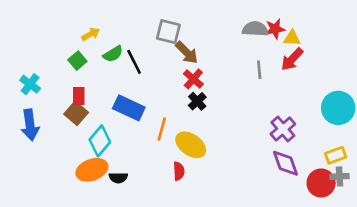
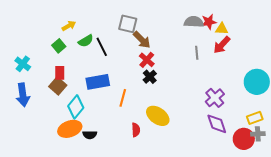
blue rectangle: (129, 108) -> (98, 82), turned -35
yellow ellipse: (191, 145) -> (158, 116), moved

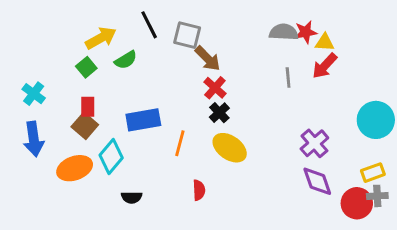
yellow arrow: (69, 26) -> (101, 38), size x1.5
black line: (102, 47) -> (149, 25), moved
yellow ellipse: (158, 116) -> (230, 148), moved
orange ellipse: (70, 129) -> (75, 168), moved

